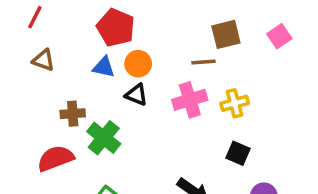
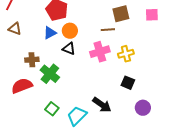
pink square: (279, 36) -> (152, 15), turned 32
blue triangle: (104, 67) -> (50, 33), turned -40

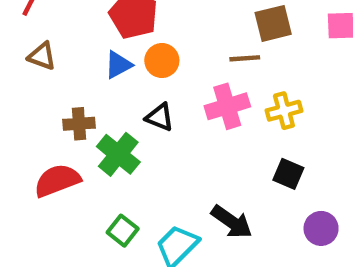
black triangle: (69, 49) -> (160, 117), moved

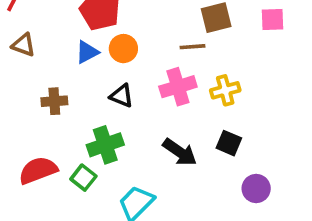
green cross: (118, 154) -> (105, 145), moved, turned 32
red semicircle: (57, 180) -> (38, 170), moved
black arrow: (232, 222) -> (180, 152), moved
green square: (123, 231) -> (83, 178), moved

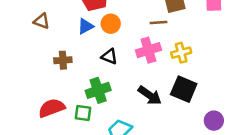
black square: (229, 143) -> (184, 89), size x1.5
green square: (83, 178) -> (83, 113), turned -30
purple circle: (256, 188) -> (214, 121), moved

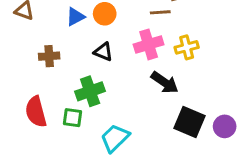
black square: (184, 89) -> (190, 122), moved
black arrow: (150, 95) -> (165, 83), moved
red semicircle: (52, 108) -> (36, 112), turned -84

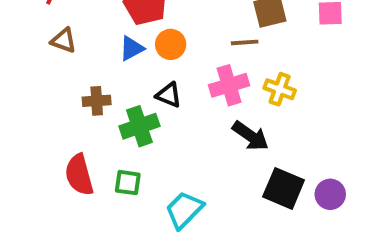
yellow cross: (187, 47) -> (280, 89), turned 35
green cross: (90, 91) -> (139, 126), moved

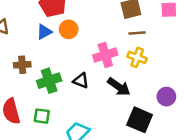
brown line: (245, 42) -> (137, 33), moved
black triangle: (169, 95) -> (81, 81), moved
purple circle: (330, 194) -> (166, 97), moved

